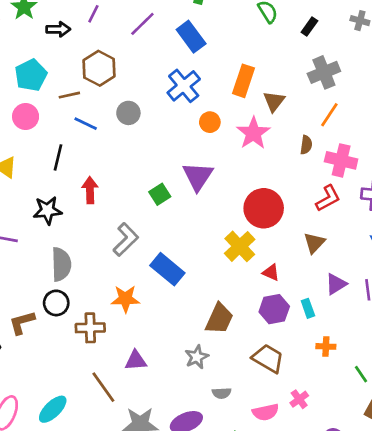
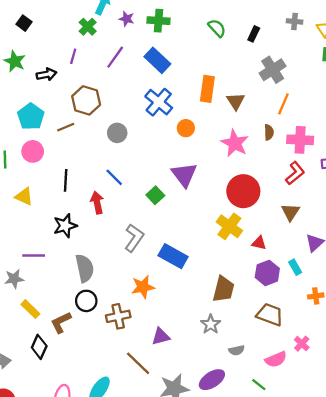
blue line: (86, 124) -> (114, 177), moved, turned 30
pink star: (253, 133) -> (235, 143), moved

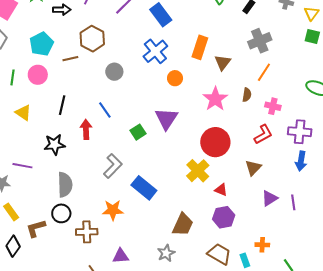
pink cross: (300, 140) -> (273, 106), size x0.7
cyan rectangle: (295, 267) -> (245, 260), moved

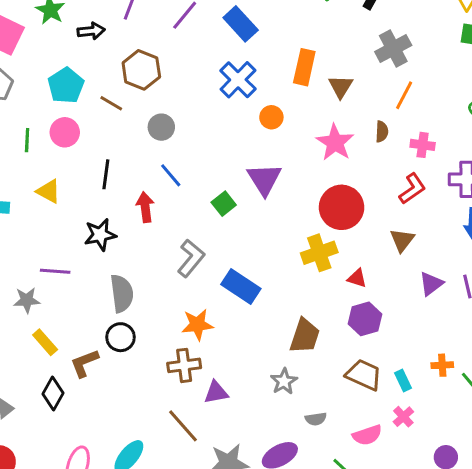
brown line: (70, 59) -> (111, 103), turned 49
gray circle: (114, 72) -> (161, 127), moved
yellow cross: (198, 171) -> (319, 253), turned 30
brown cross: (87, 232) -> (184, 365), moved
orange cross: (262, 245) -> (442, 365), moved

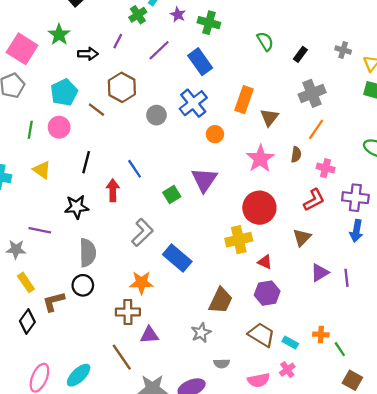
gray circle: (161, 127) -> (156, 115), moved
cyan rectangle: (403, 381) -> (290, 343), turned -42

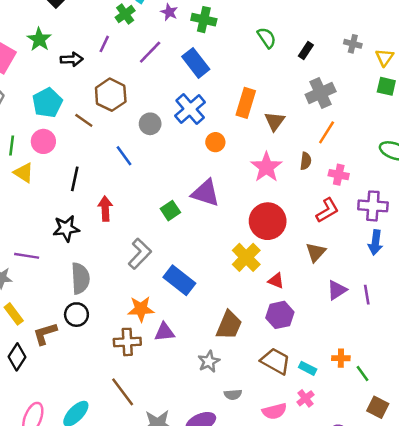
blue line: (135, 169) -> (124, 156), moved
yellow triangle: (42, 170) -> (24, 173), moved
purple triangle: (204, 180) -> (206, 193), turned -44
yellow cross: (239, 240) -> (246, 257), turned -30
purple triangle: (149, 335) -> (164, 332), moved

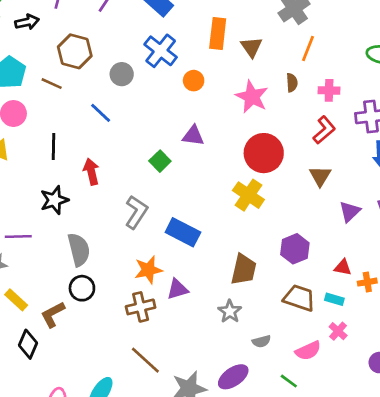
purple triangle: (206, 193) -> (193, 136), size x0.7
red triangle: (276, 281) -> (343, 267), moved

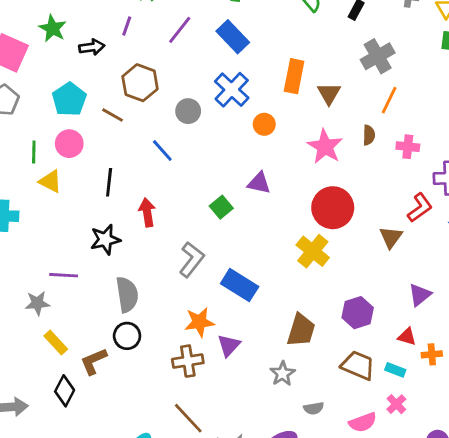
red L-shape: (324, 130) -> (420, 208), moved
purple triangle: (350, 212) -> (420, 295), moved
purple triangle: (177, 289) -> (229, 345), turned -35

